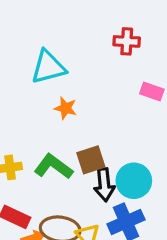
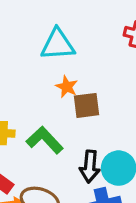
brown square: (91, 160) -> (87, 105), moved

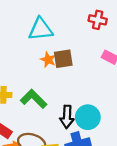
brown square: (87, 105) -> (63, 59), moved

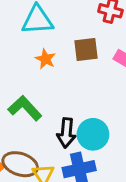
brown square: (63, 59) -> (86, 49), moved

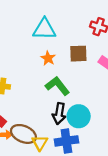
green L-shape: (25, 108) -> (57, 86), moved

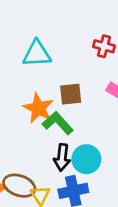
brown square: (78, 54) -> (71, 94), moved
orange star: (48, 58) -> (38, 108), moved, size x1.6

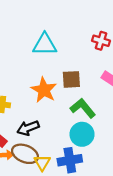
green L-shape: (58, 123) -> (83, 108), moved
black arrow: (62, 157) -> (28, 128), moved, turned 60

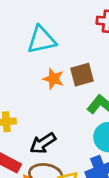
orange star: (44, 90) -> (53, 79), moved, size x0.7

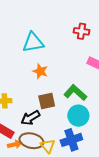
brown square: (82, 75) -> (47, 101), moved

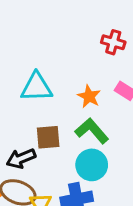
cyan triangle: (33, 43) -> (36, 87), moved
orange star: (40, 71) -> (89, 96), moved

